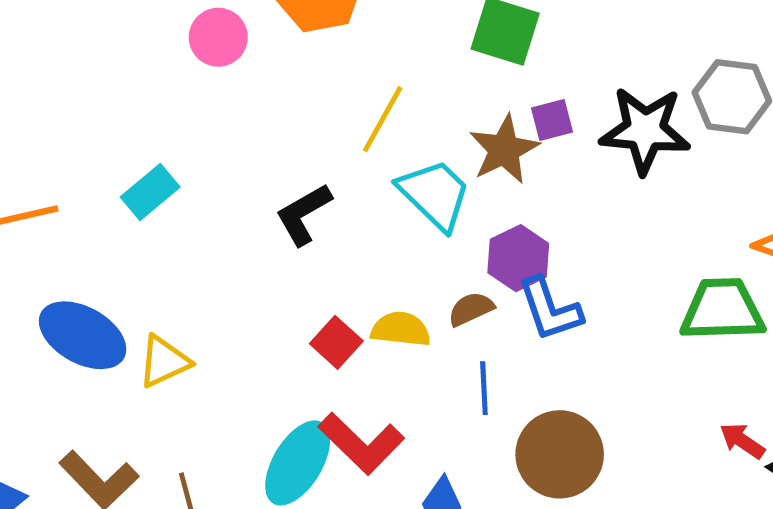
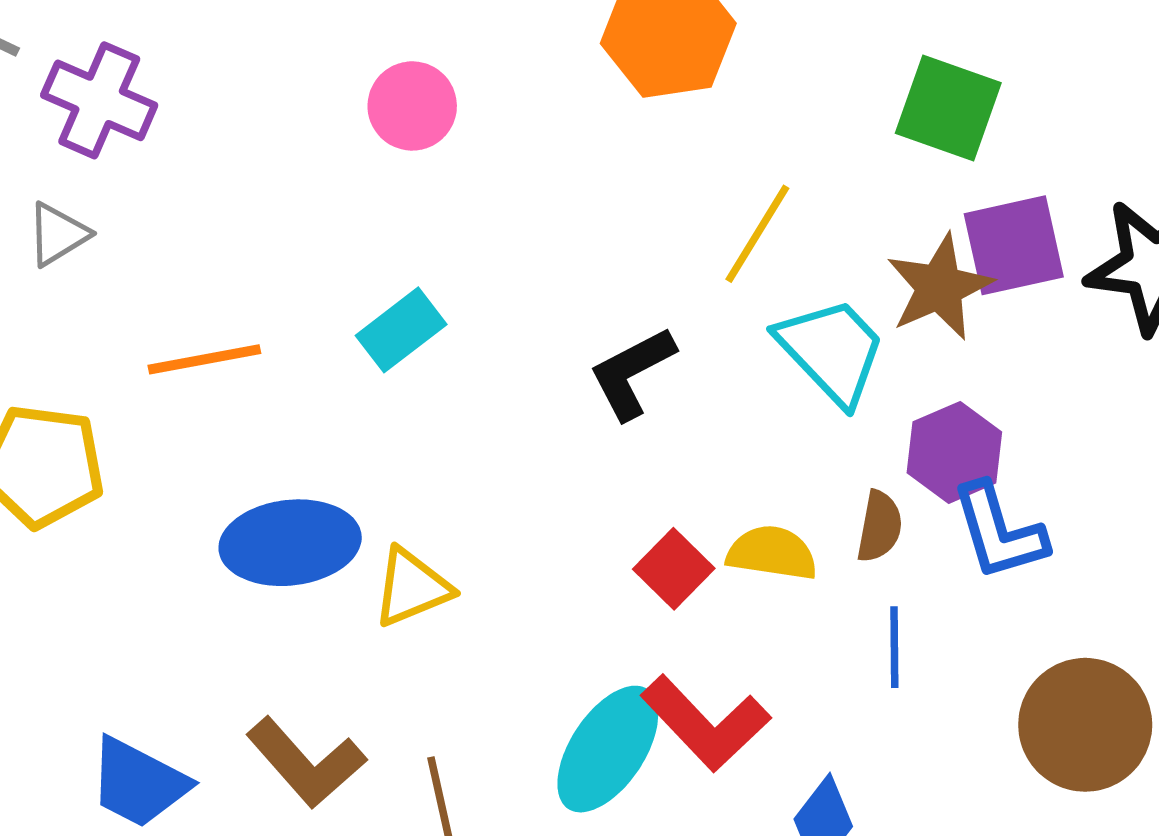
pink circle: (218, 37) -> (412, 106), moved
purple square: (552, 120) -> (1014, 245), size x1.6
brown semicircle: (471, 309) -> (880, 526), turned 123
blue ellipse: (83, 335) -> (290, 543), turned -38
brown circle: (560, 454) -> (1085, 725), moved

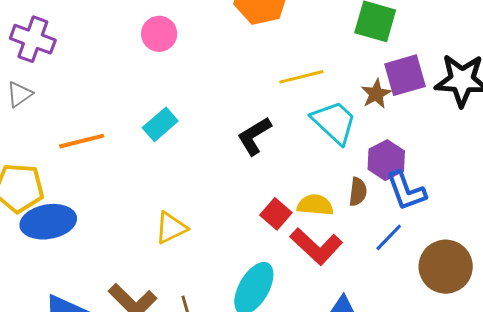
yellow line: (757, 234) -> (301, 77), turned 48
brown star: (939, 287) -> (376, 94), size x0.7
blue ellipse: (290, 543) -> (48, 222), moved
blue line: (894, 647) -> (389, 237), moved, turned 48
red L-shape: (706, 723) -> (316, 246), moved

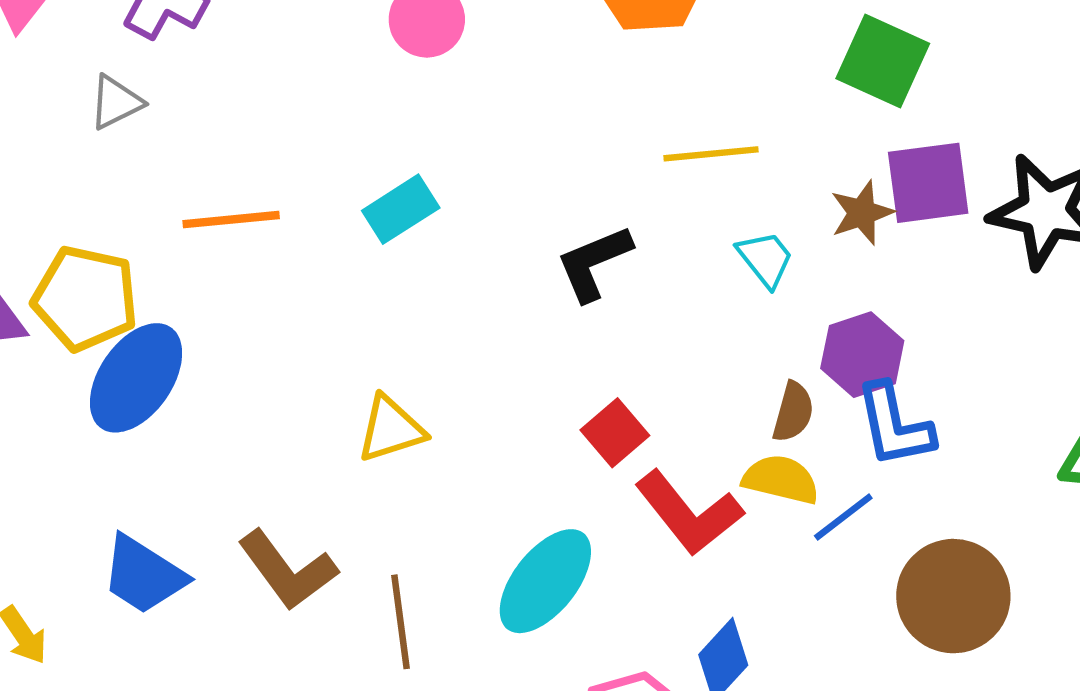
cyan trapezoid: (334, 122) -> (765, 259), size x0.6
yellow semicircle: (315, 205) -> (781, 479), moved
blue ellipse: (48, 222) -> (136, 378), turned -54

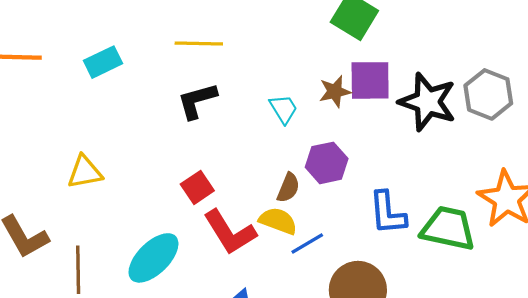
yellow line: (711, 154) -> (199, 44), moved
blue L-shape: (894, 425) -> (388, 213), moved

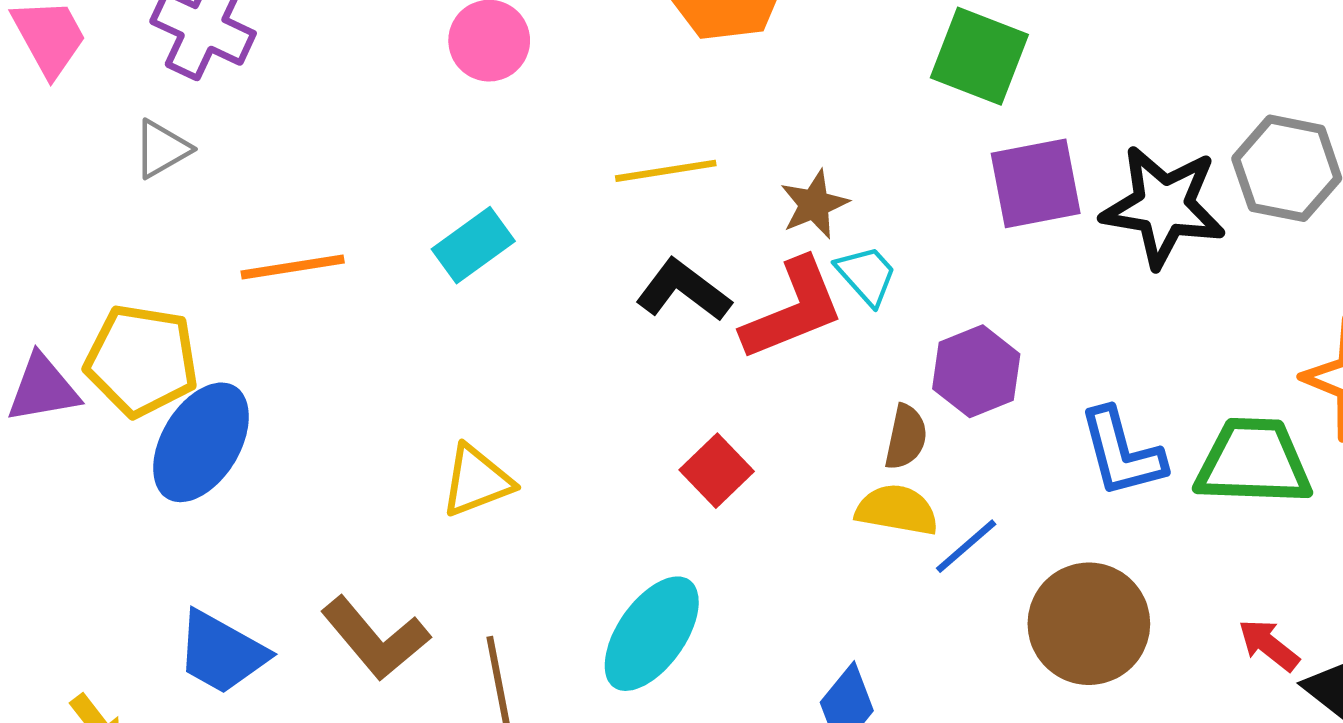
brown star: (335, 92) -> (814, 204), moved
black L-shape: (197, 101) -> (683, 290), turned 63
red L-shape: (230, 232) -> (793, 309), moved, turned -70

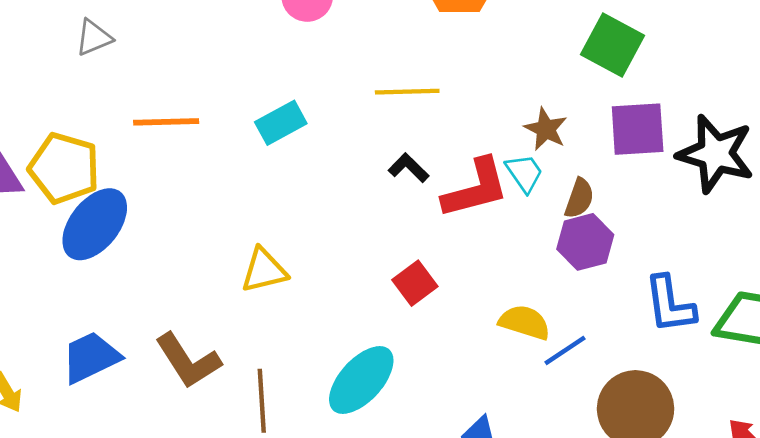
brown star: (814, 204) -> (546, 129), moved, turned -30
black L-shape: (683, 290) -> (409, 168), size x0.7
brown semicircle: (906, 437) -> (579, 198), moved
blue trapezoid: (222, 652) -> (91, 357), turned 118

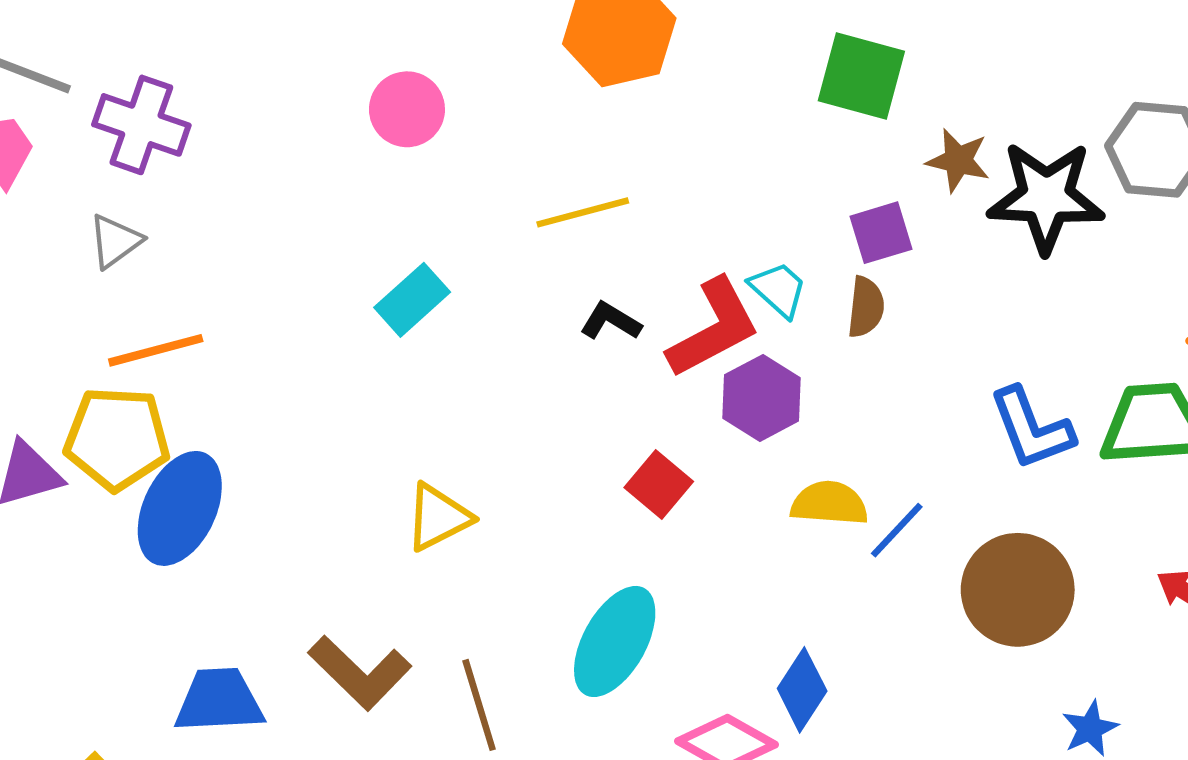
orange line: (166, 122) -> (156, 350), moved
brown star: (546, 129) -> (958, 160), moved
purple square: (638, 129) -> (881, 233), moved, size x0.7
purple hexagon: (585, 242) -> (762, 398), moved
blue trapezoid: (91, 357) -> (219, 701), turned 36

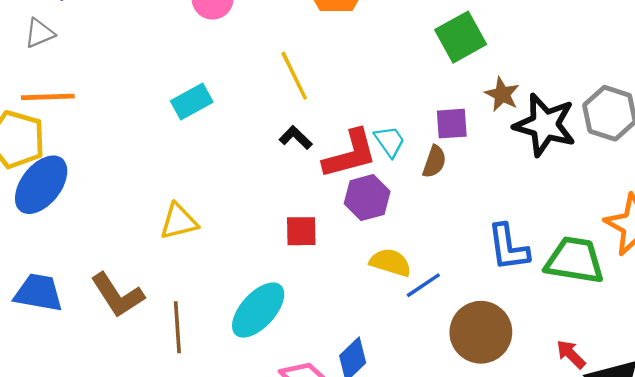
green square: (861, 76) -> (461, 37), turned 33
yellow line: (583, 212) -> (294, 76), turned 66
red square: (659, 484) -> (301, 231), turned 36

